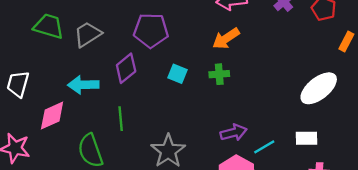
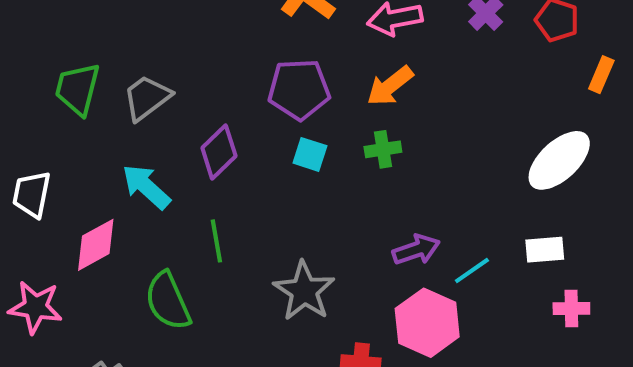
green trapezoid: (49, 26) -> (77, 89), turned -88
purple pentagon: (151, 30) -> (299, 89), moved
cyan arrow: (83, 85) -> (146, 187), turned 48

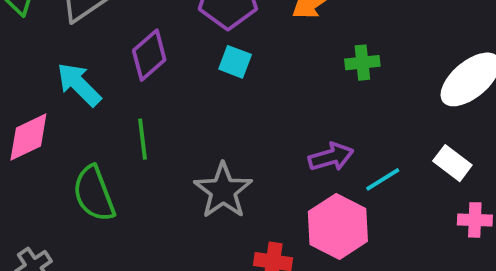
green cross: (383, 149) -> (362, 63), moved
white rectangle: (545, 250) -> (452, 163), turned 39

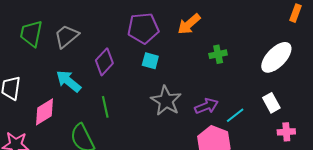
white rectangle: (452, 163) -> (271, 103), turned 30
gray star: (223, 191) -> (166, 101), moved

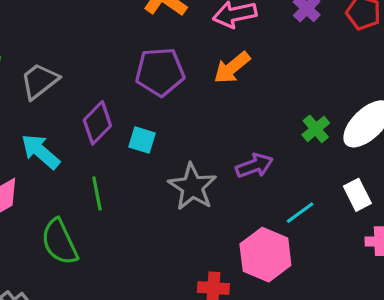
green cross: (218, 54) -> (316, 129), moved, turned -30
cyan square: (150, 61) -> (142, 140), moved
purple arrow: (206, 106) -> (254, 166), moved

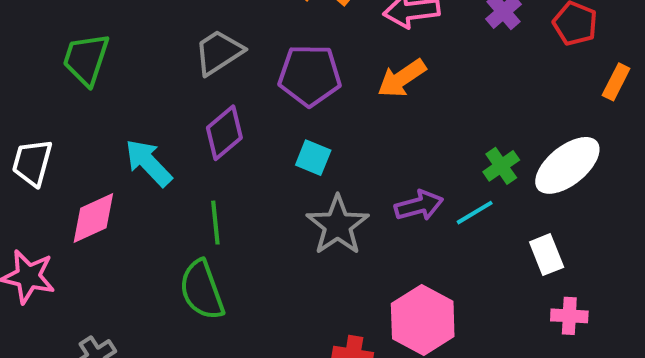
gray trapezoid: (39, 81) -> (219, 52), moved
cyan square: (142, 140) -> (313, 158), moved
cyan line: (300, 213) -> (475, 213), moved
green semicircle: (59, 242) -> (202, 290), moved

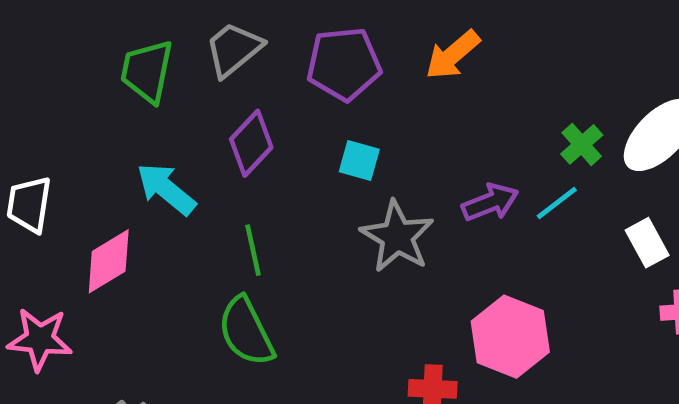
green trapezoid: (86, 59) -> (147, 71), moved

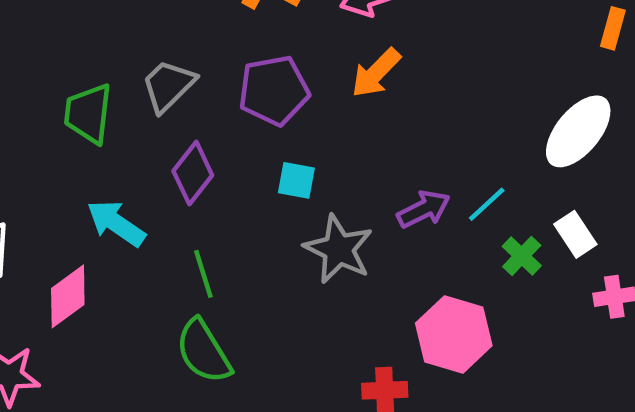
green cross: (582, 144) -> (522, 256), moved

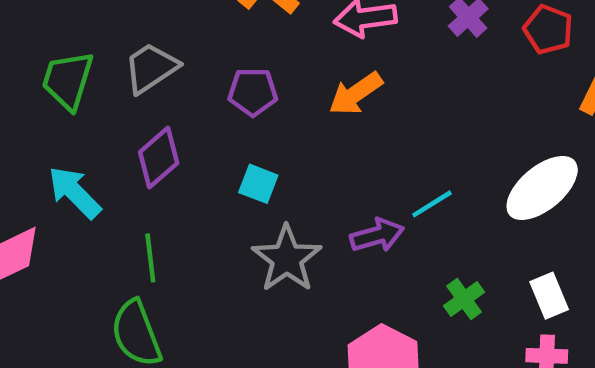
purple pentagon: (274, 90) -> (253, 92), size x0.7
cyan line: (487, 204) -> (432, 204), moved
white rectangle: (575, 234) -> (549, 296), moved

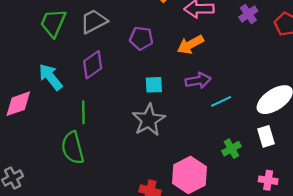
cyan square: (258, 184) -> (154, 85), moved, turned -30
purple arrow: (377, 235) -> (198, 81), moved
white rectangle: (549, 296) -> (266, 136), moved

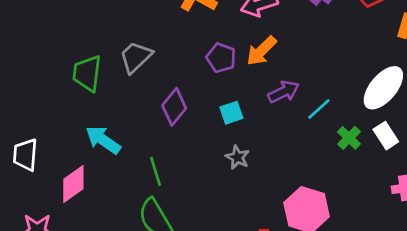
purple pentagon: (141, 38) -> (221, 58), moved, turned 30
purple diamond: (93, 65) -> (174, 107), moved
gray star: (149, 120) -> (237, 157), size x0.6
green cross: (231, 149) -> (349, 138), moved

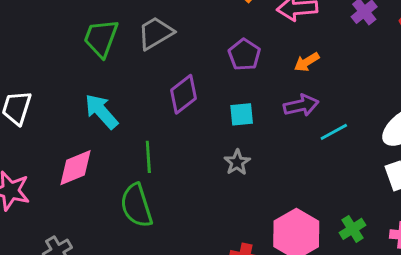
orange arrow: (261, 51) -> (307, 62), moved, size x0.7
green cross: (349, 138) -> (352, 229), moved
pink diamond: (73, 184) -> (76, 168), moved

